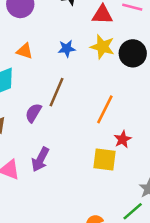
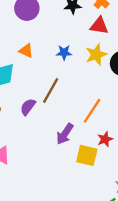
yellow star: (102, 47) -> (96, 54), turned 30
purple arrow: (40, 160) -> (65, 134), moved

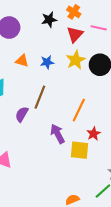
red triangle: (99, 26) -> (75, 34), turned -48
orange triangle: (26, 51) -> (22, 61), moved
purple arrow: (65, 134) -> (58, 134), turned 126

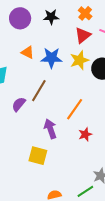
black star: (49, 20) -> (51, 17), moved
blue star: (47, 62) -> (51, 58), size x1.5
yellow square: (79, 150) -> (38, 156), moved

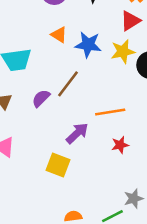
orange line: (75, 109) -> (110, 112), turned 40
purple arrow: (50, 129) -> (77, 133), turned 60

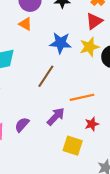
orange triangle: (59, 35) -> (25, 24), moved
purple semicircle: (41, 98) -> (22, 125), moved
yellow square: (58, 165) -> (73, 146), moved

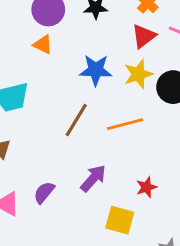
orange line: (82, 97) -> (125, 124), moved

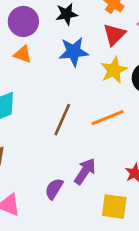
blue star: (96, 70) -> (74, 52), moved
purple semicircle: (44, 192) -> (54, 189), moved

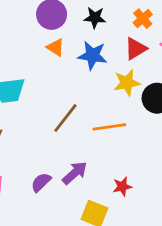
orange triangle: (23, 54) -> (55, 47), moved

